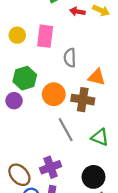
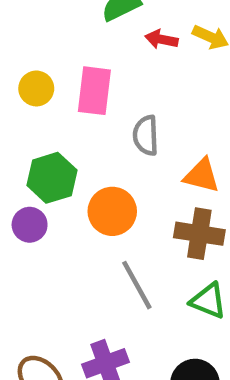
brown cross: (83, 100) -> (199, 234), moved

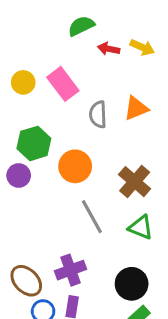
pink rectangle: (94, 91) -> (63, 84), turned -44
orange triangle: (202, 176) -> (136, 108), moved, turned -36
brown cross: (199, 234) -> (135, 182), turned 32

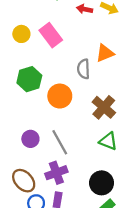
gray semicircle: (98, 114) -> (83, 69), moved
purple circle: (19, 175) -> (30, 139), moved
gray line: (92, 217) -> (60, 142), moved

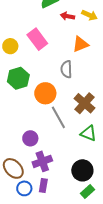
yellow circle: (21, 34) -> (10, 46), moved
orange triangle: (105, 53) -> (80, 44), moved
purple circle: (30, 139) -> (30, 138), moved
gray line: (60, 142) -> (58, 117), moved

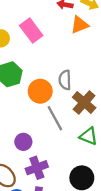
orange triangle: (80, 44) -> (80, 25), moved
gray semicircle: (66, 69) -> (65, 80), moved

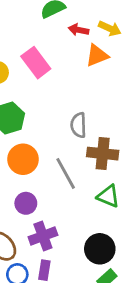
orange circle: (40, 91) -> (23, 159), moved
brown cross: (84, 102) -> (103, 154), turned -35

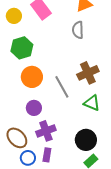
gray semicircle: (78, 125) -> (78, 30), moved
brown cross: (103, 154) -> (88, 73), turned -30

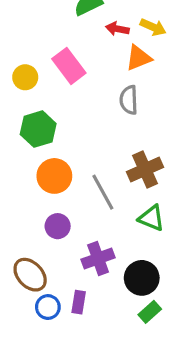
purple cross: (46, 131) -> (98, 258), moved

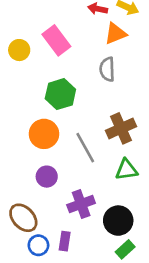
green hexagon: (38, 129) -> (60, 94), moved
green triangle: (151, 218) -> (126, 170), turned -30

